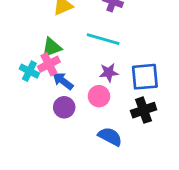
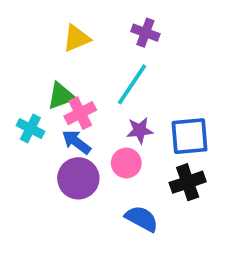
cyan line: (103, 39) -> (132, 84), turned -72
pink cross: (49, 64) -> (80, 113), moved
purple circle: (64, 107) -> (78, 178), size x1.4

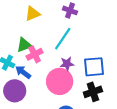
blue arrow: (76, 142) -> (23, 72), moved
pink circle: (126, 163) -> (60, 81), size x1.6
purple circle: (78, 178) -> (15, 91), moved

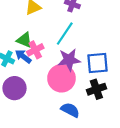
green triangle: (24, 45) -> (24, 40), turned 42
purple star: (67, 64) -> (69, 60), size x1.5
blue arrow: (23, 72) -> (23, 56), moved

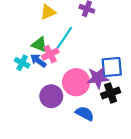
cyan line: (65, 34) -> (64, 38), moved
purple star: (69, 60) -> (98, 78), moved
purple circle: (15, 88) -> (51, 96), moved

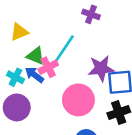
yellow triangle: (48, 12) -> (19, 32), moved
purple star: (98, 78) -> (101, 68), moved
purple circle: (51, 96) -> (17, 107), moved

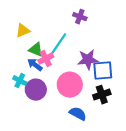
cyan cross: (15, 77) -> (20, 81), moved
purple circle: (17, 107) -> (36, 90), moved

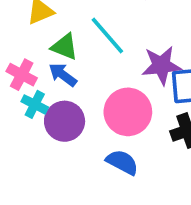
cyan line: (59, 44) -> (107, 36), turned -75
pink cross: (46, 59) -> (22, 75), moved, turned -35
blue semicircle: (78, 114) -> (122, 162), moved

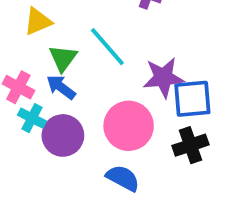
green triangle: (65, 47) -> (63, 58), turned 44

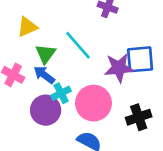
blue square: (192, 99) -> (140, 59), moved
cyan cross: (32, 118) -> (61, 93), moved, turned 36

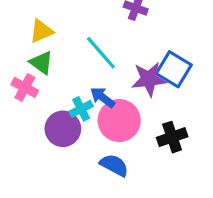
green triangle: (46, 54) -> (41, 63), moved, turned -30
blue square: (140, 59) -> (174, 69), turned 36
blue arrow: (44, 75) -> (103, 97), moved

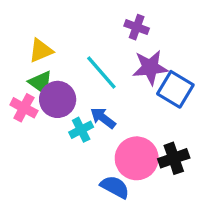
purple star: (149, 79) -> (150, 67), moved
pink circle: (119, 121) -> (137, 158), moved
purple circle: (63, 129) -> (58, 99), moved

